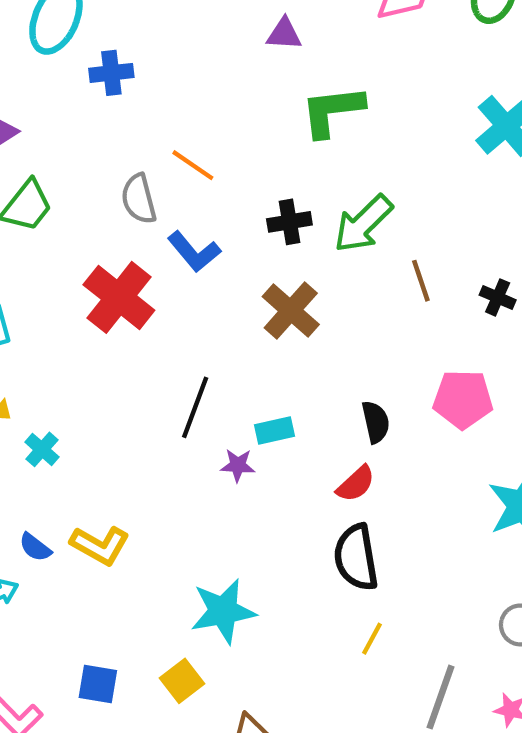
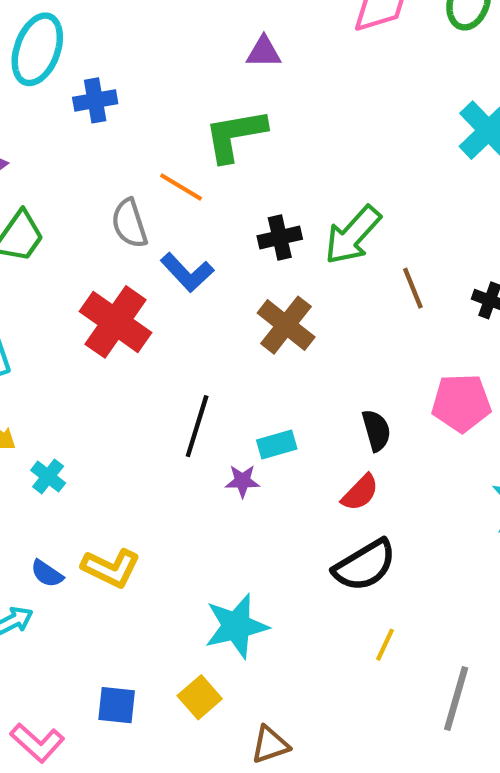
green L-shape: (332, 111) -> (235, 135), moved
black semicircle: (356, 557) -> (365, 565), turned -108

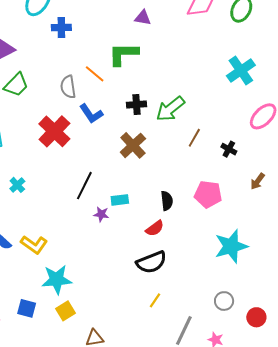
brown line: (413, 288) -> (194, 138), turned 42
cyan cross: (48, 477) -> (17, 185), moved
cyan star: (236, 626) -> (57, 280), moved

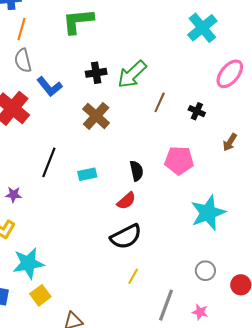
orange line: (95, 74) -> (21, 29), moved, turned 70
purple star: (101, 214) -> (14, 195), moved

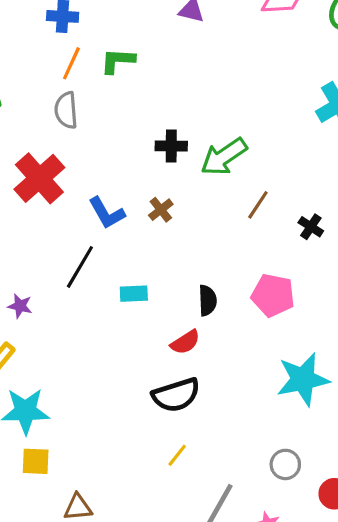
green L-shape: (78, 21) -> (118, 61), moved, size x0.7
blue L-shape: (49, 87) -> (107, 213), moved
brown cross: (96, 116) -> (161, 210), size x0.6
yellow square: (40, 295) -> (36, 461), turned 30

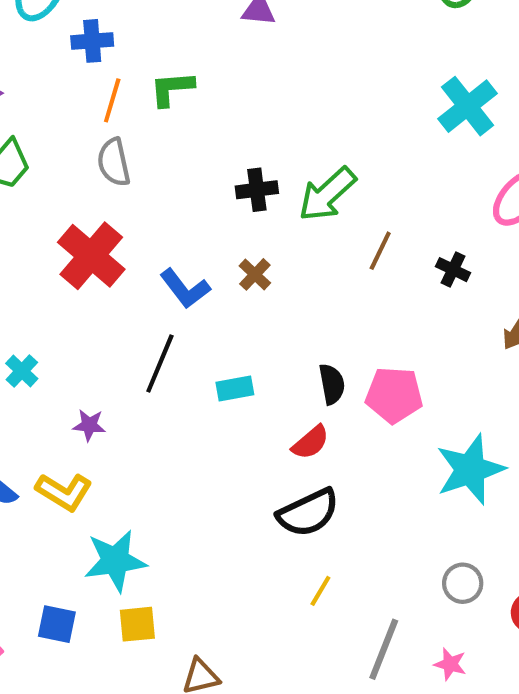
pink pentagon: (273, 295) -> (394, 395), moved

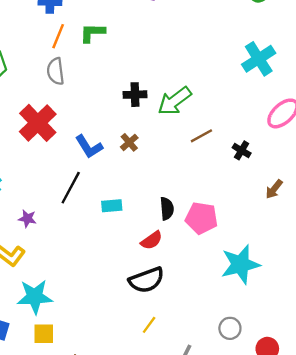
brown line: (380, 251) -> (201, 136), turned 30

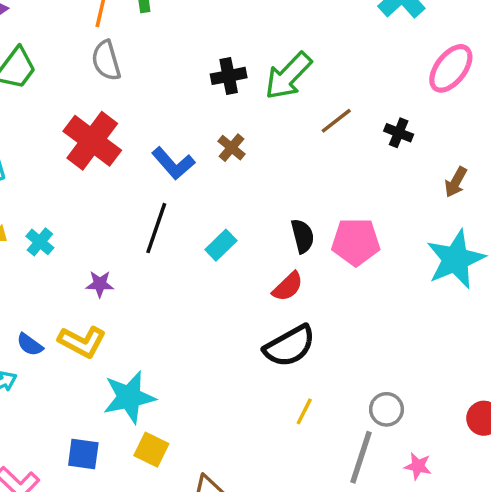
cyan rectangle: (112, 206) -> (221, 245), turned -30
cyan star: (240, 264) -> (456, 259), moved
gray circle: (230, 328) -> (386, 409), moved
yellow square: (44, 334) -> (151, 450), turned 35

